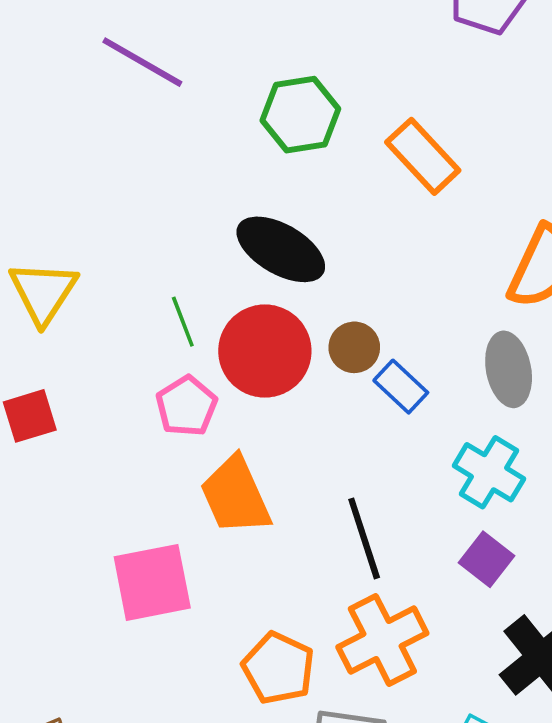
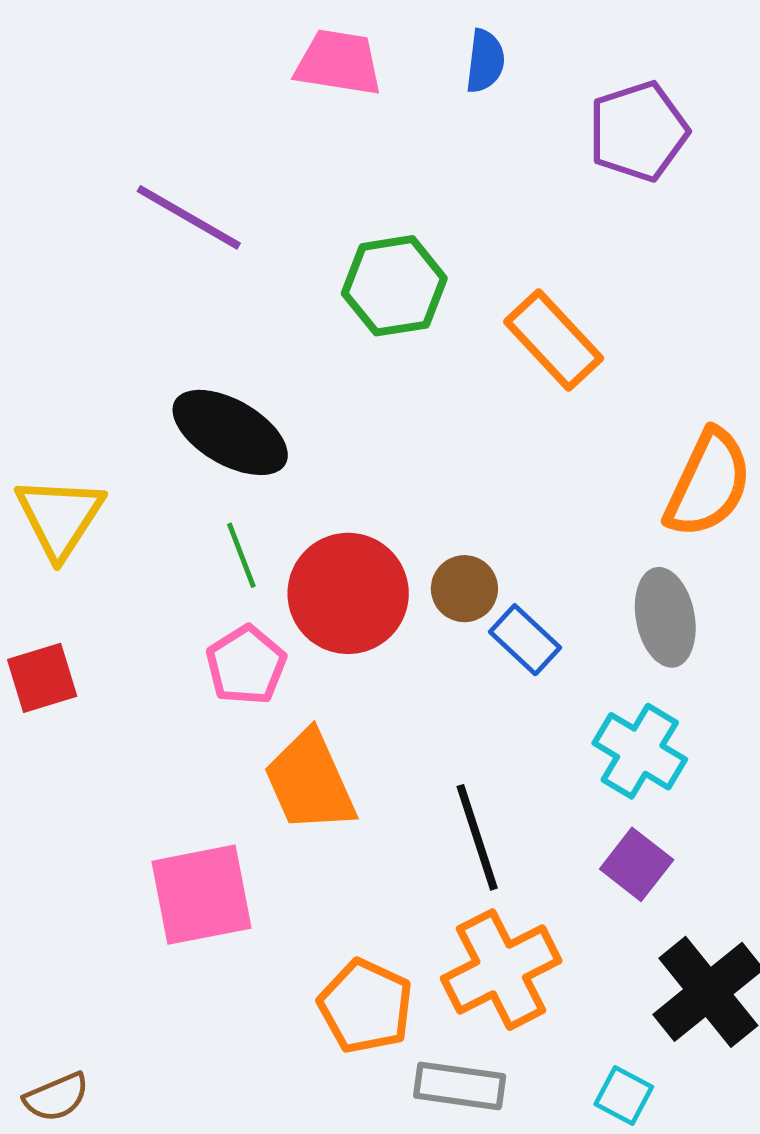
black ellipse: (281, 249) -> (230, 432), moved

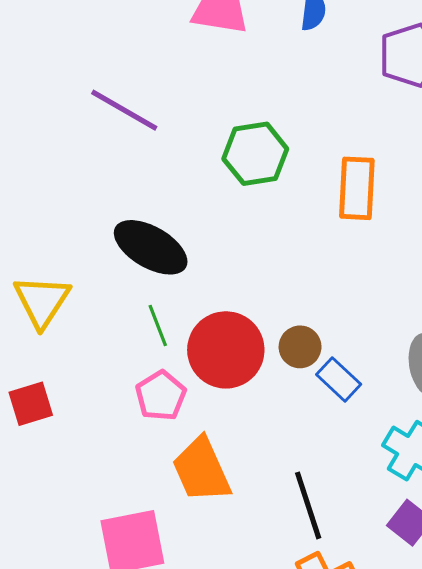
orange rectangle: (554, 340) -> (357, 188), turned 46

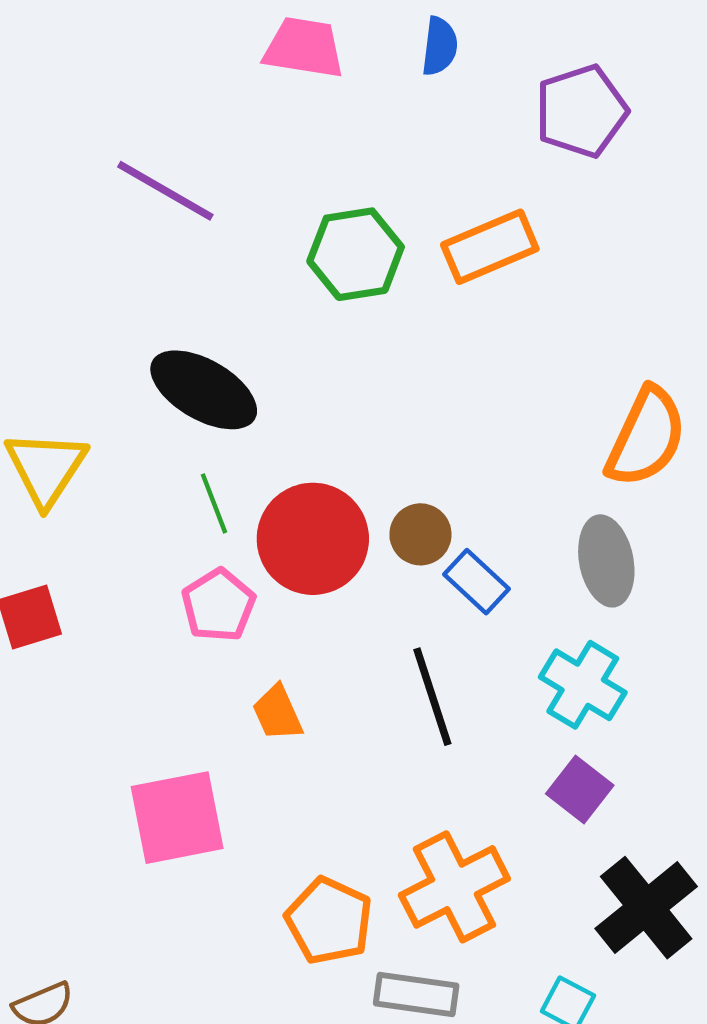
orange rectangle: (357, 188) -> (490, 247), moved, turned 64
orange trapezoid: (201, 470) -> (277, 713), size x0.6
black line: (308, 505) -> (432, 697), moved

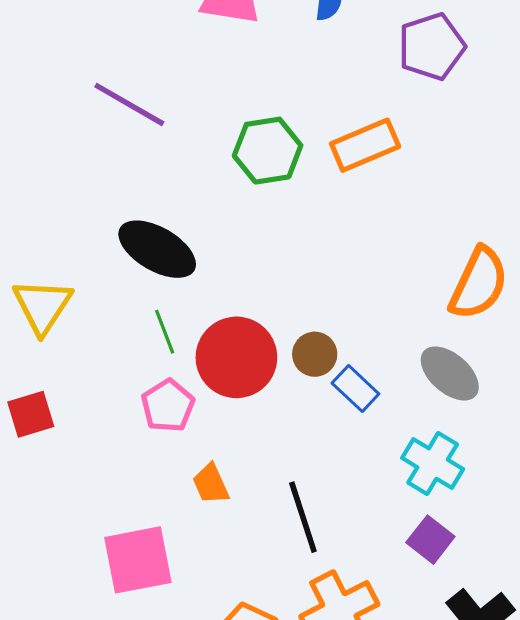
gray ellipse: (606, 561) -> (450, 373), turned -38
black line: (432, 697) -> (303, 517), moved

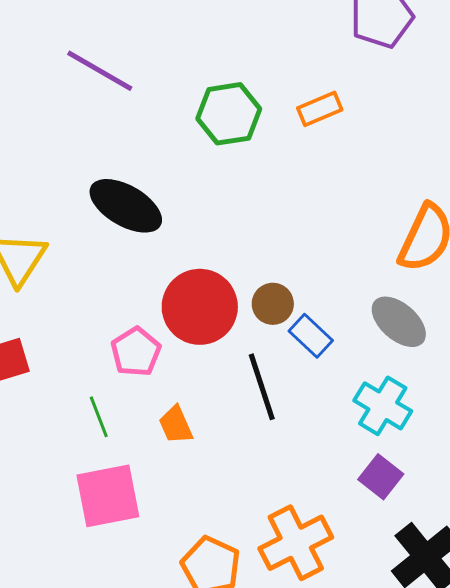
orange rectangle: (365, 145) -> (320, 109), size x0.7
green line: (165, 332) -> (99, 417), moved
black line: (303, 517) -> (262, 387), moved

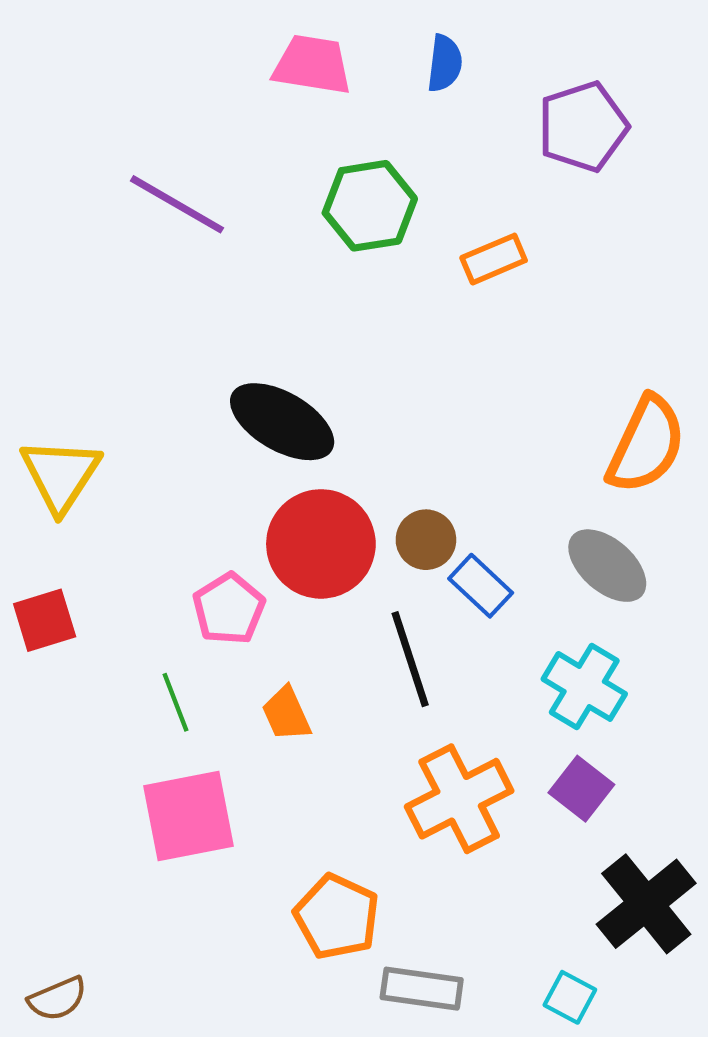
green hexagon: (229, 114) -> (370, 206), moved
black ellipse: (126, 206) -> (282, 422), moved
orange cross: (296, 543) -> (459, 799), moved

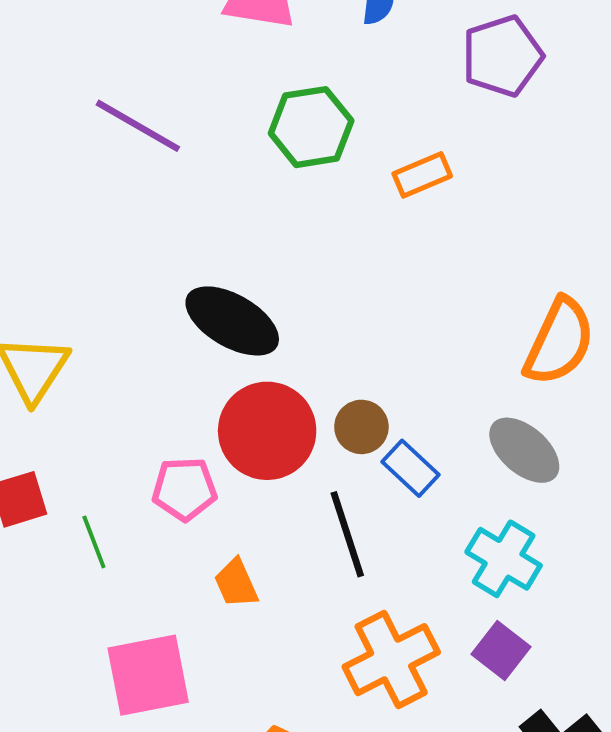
pink pentagon: (229, 609) -> (184, 489), turned 30
green line: (176, 702) -> (94, 542), moved

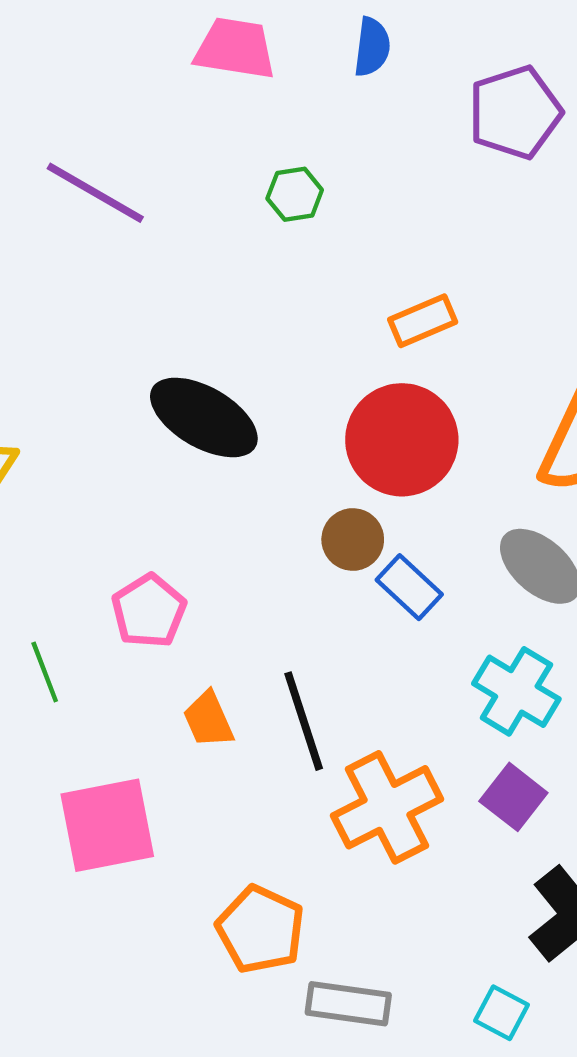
green hexagon: (311, 127) -> (295, 194), size x0.6
orange rectangle: (422, 175) -> (423, 321), moved
red circle: (267, 431) -> (402, 440), moved
pink pentagon: (184, 489) -> (149, 611), turned -30
black line: (347, 534) -> (304, 721), moved

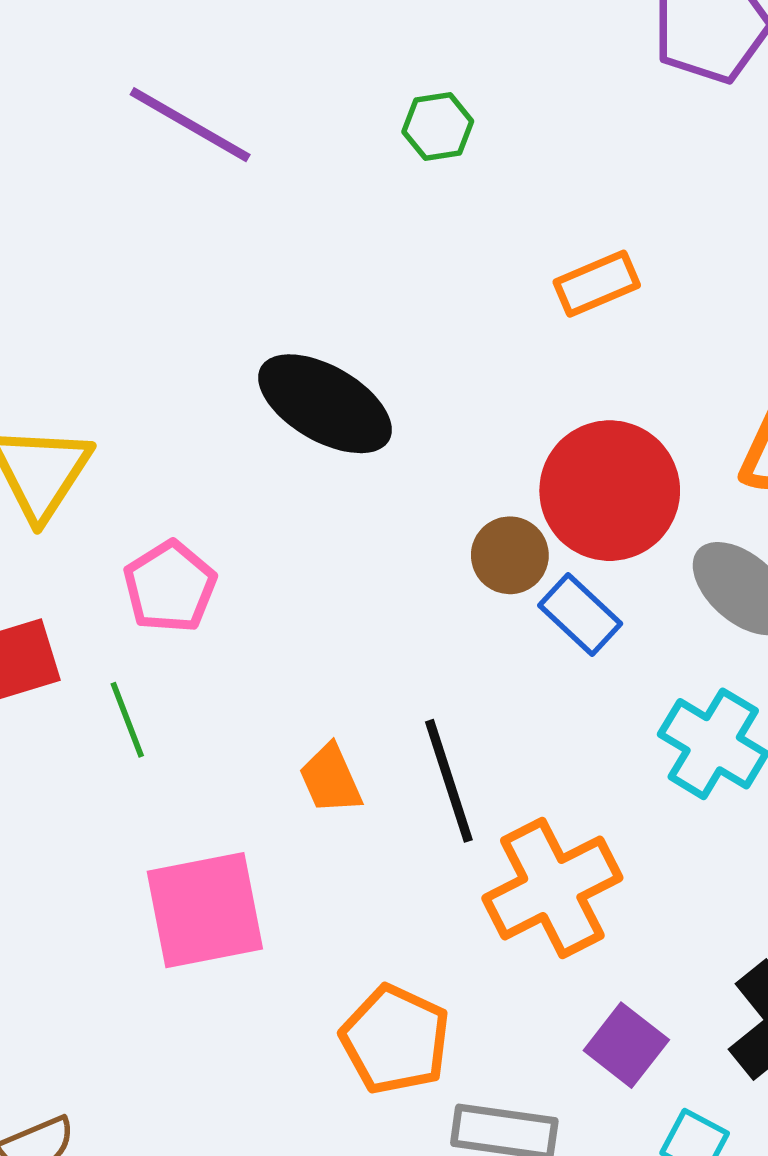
red circle: (402, 440) -> (610, 491), moved
pink pentagon: (149, 611) -> (170, 587), moved
purple square: (513, 797) -> (626, 1045), moved

